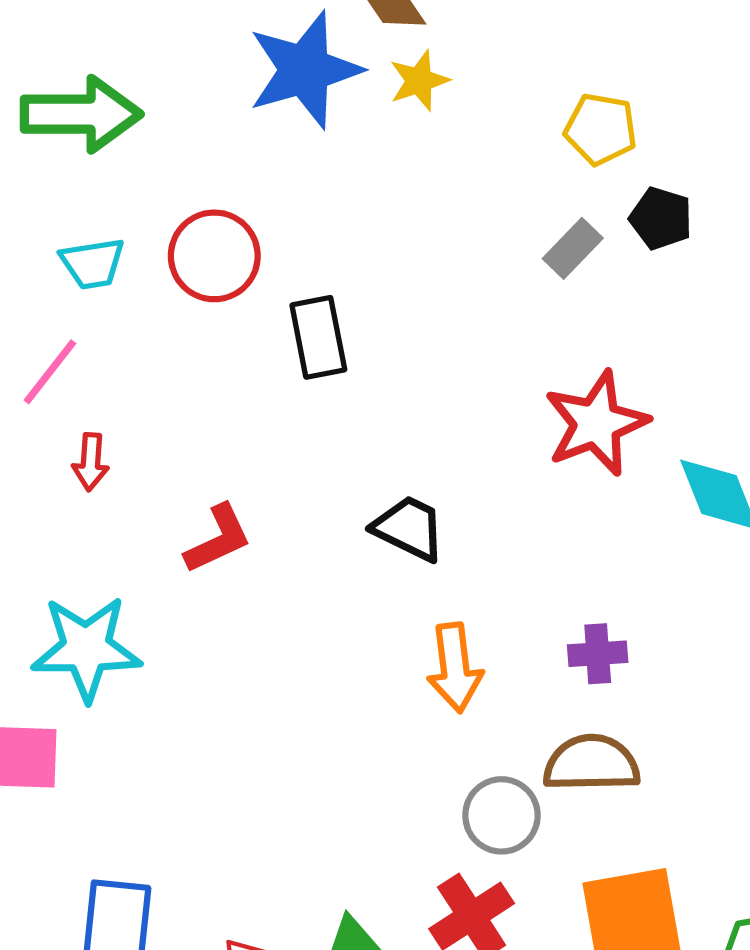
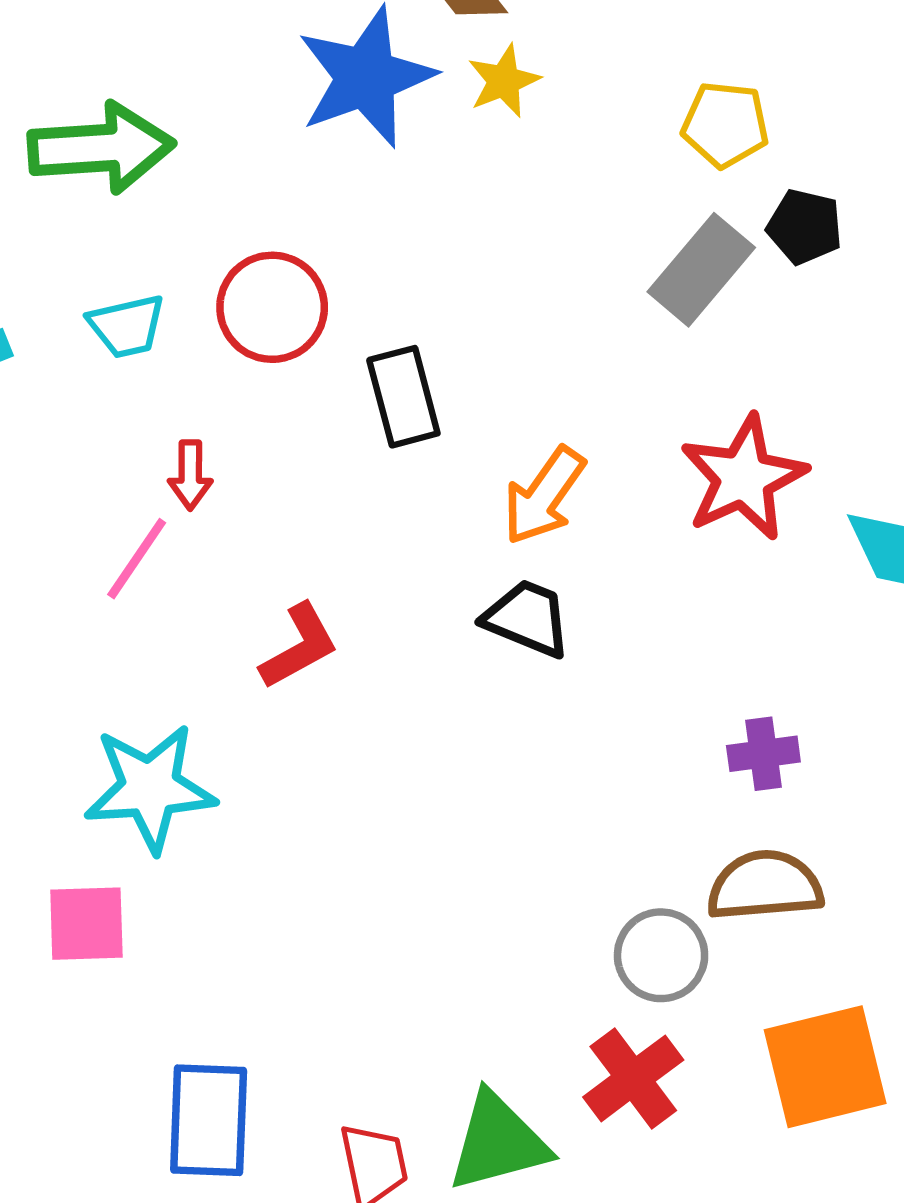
gray rectangle: (573, 248) -> (701, 270), size x1.5
pink line: (50, 372) -> (137, 559), moved
red arrow: (91, 462) -> (190, 475), moved
orange arrow: (455, 668) -> (544, 496), moved, turned 46

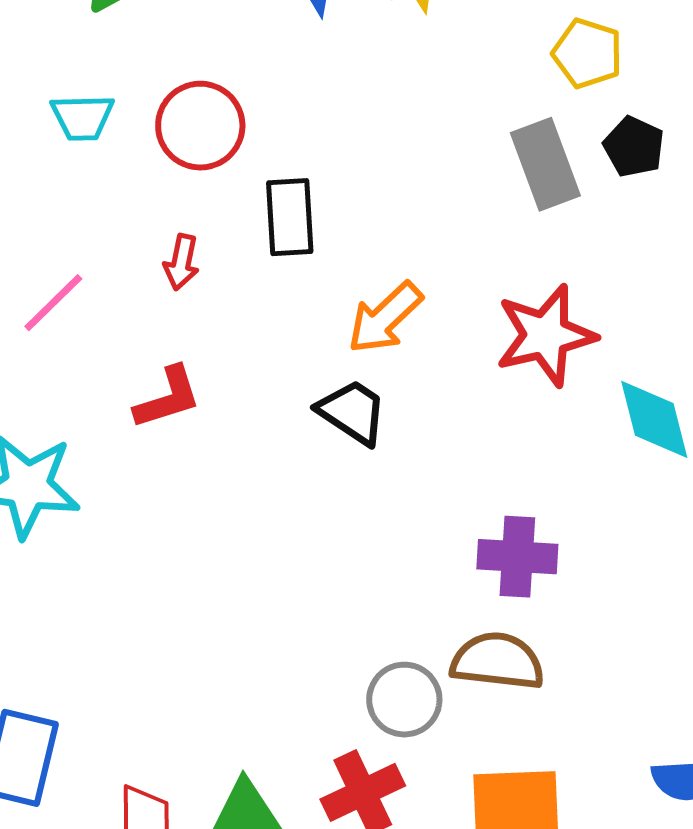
gray rectangle: (701, 270) -> (545, 164), turned -72
red arrow: (190, 475) -> (181, 262), moved
purple cross: (763, 754) -> (517, 557), size x1.4

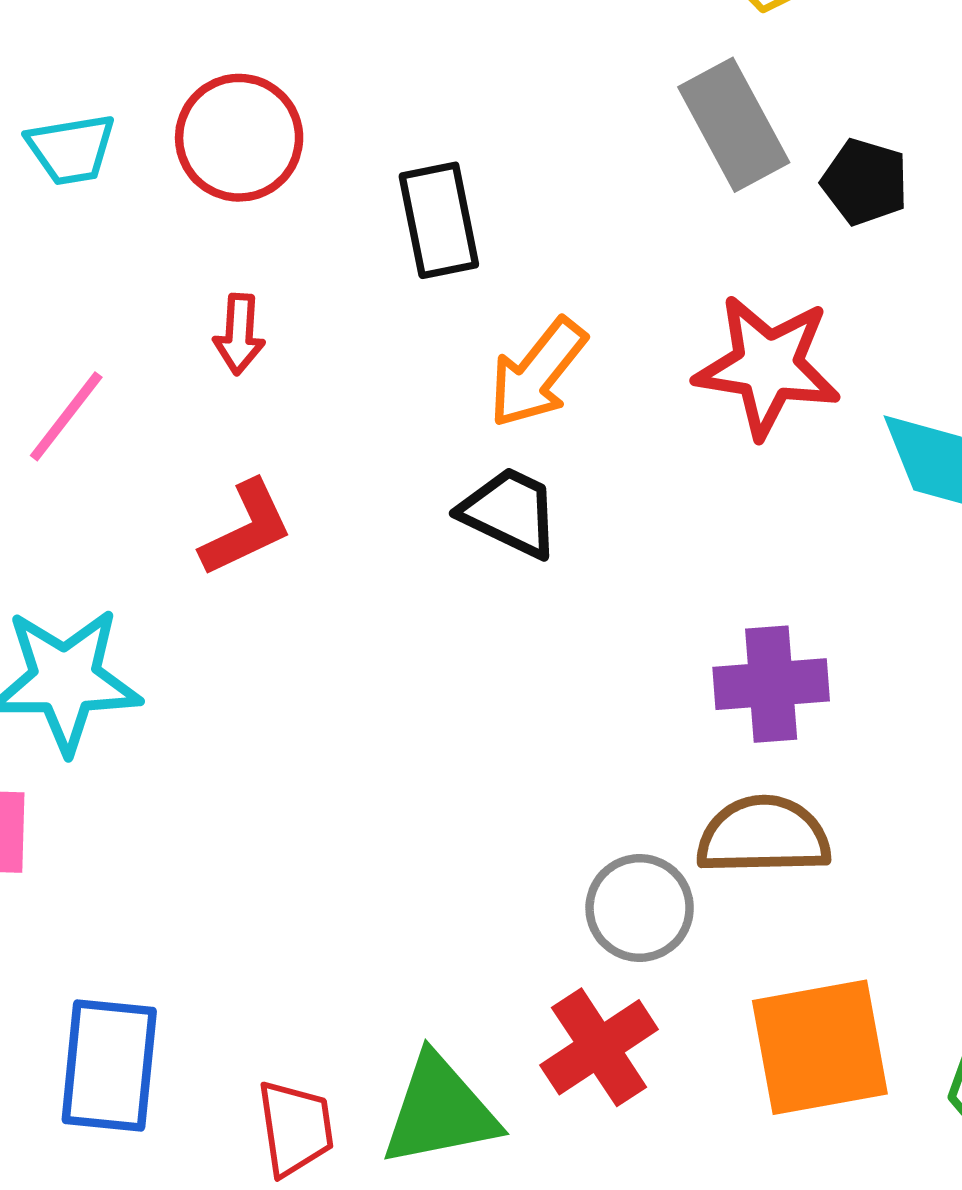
black pentagon: (634, 147) -> (865, 182), moved
black rectangle: (290, 217) -> (439, 220), moved
red star: (546, 335) -> (768, 366), turned 30

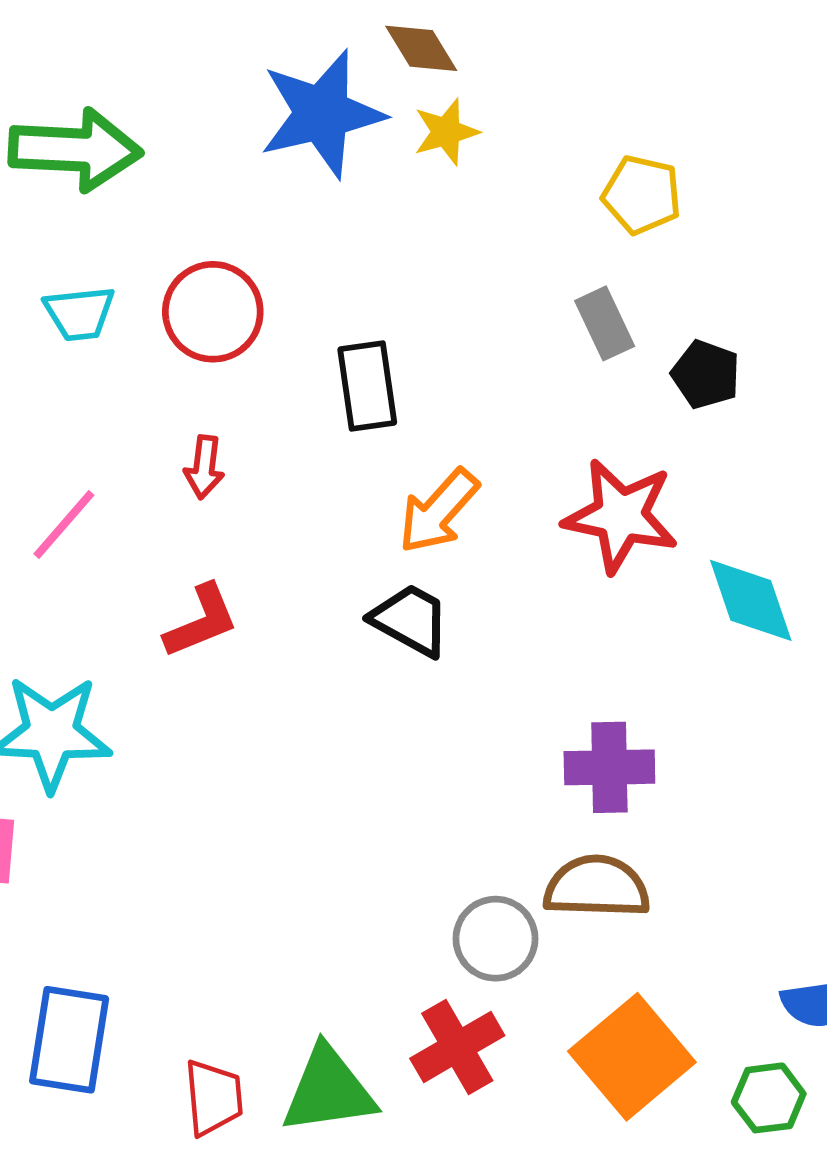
gray rectangle: (734, 125) -> (605, 323), size x0.7
orange square: (820, 1047) -> (632, 1057), turned -33

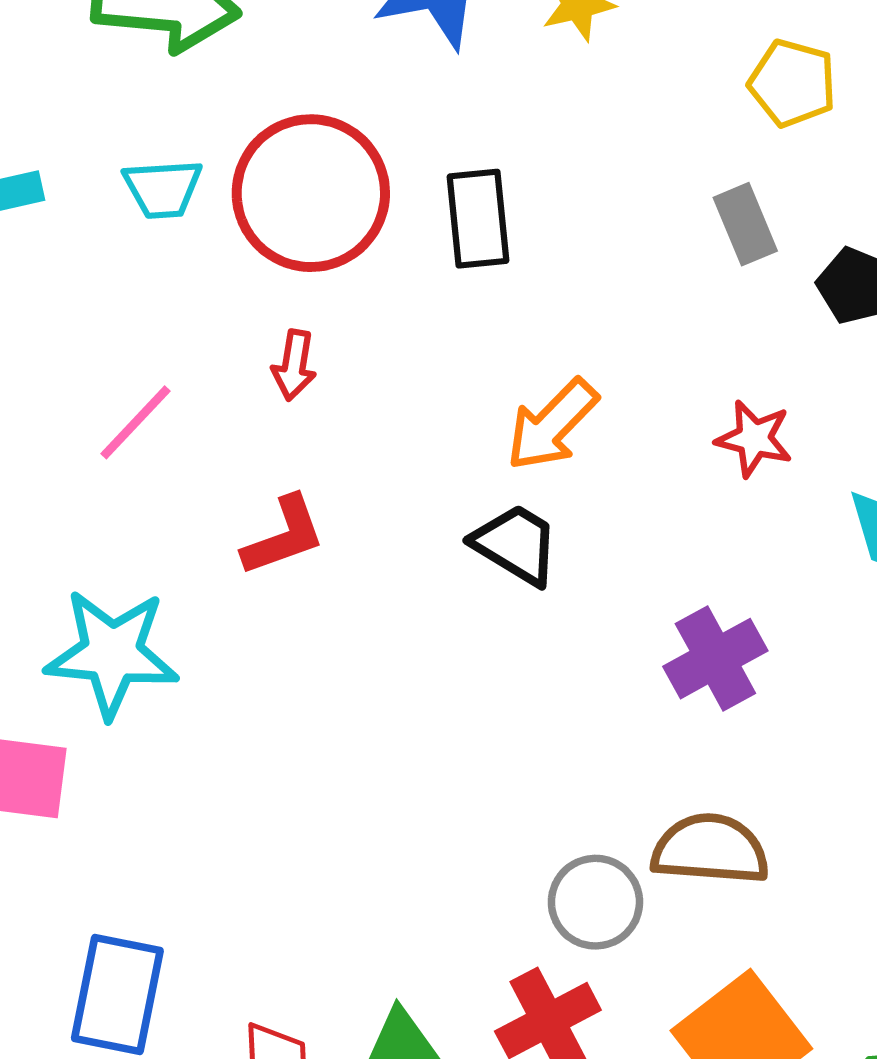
red circle: (213, 312) -> (311, 193), size x1.4
black rectangle: (367, 386) -> (478, 219), moved
red star: (621, 516) -> (754, 439), size x0.6
purple cross: (609, 767) -> (715, 659), moved, turned -30

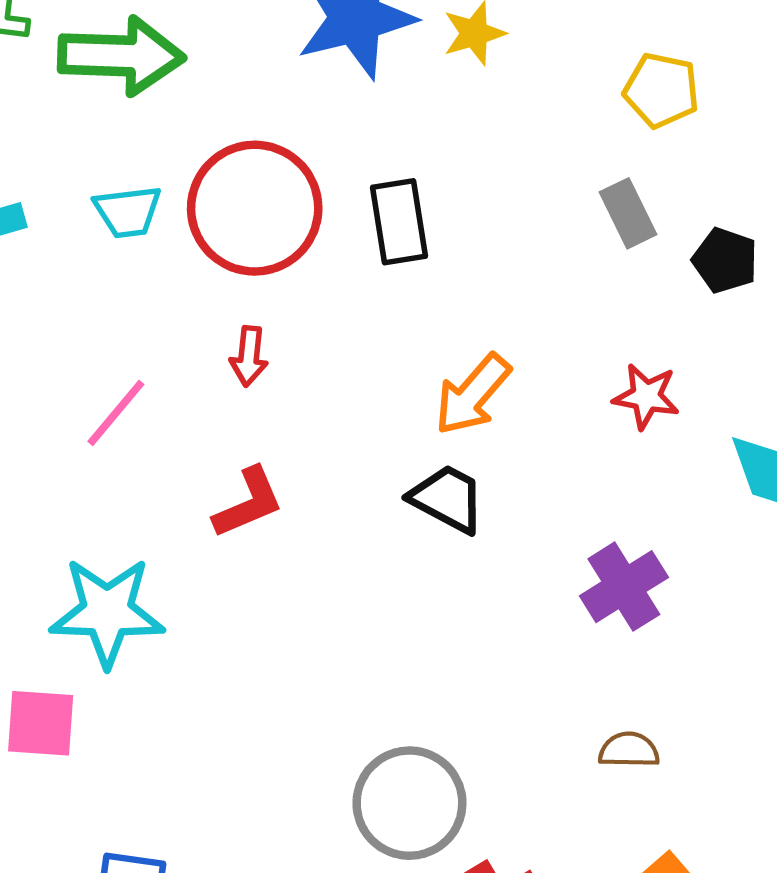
brown semicircle: (710, 849) -> (629, 750), size x0.6
gray circle: (595, 902) -> (409, 803), moved, size x1.4

